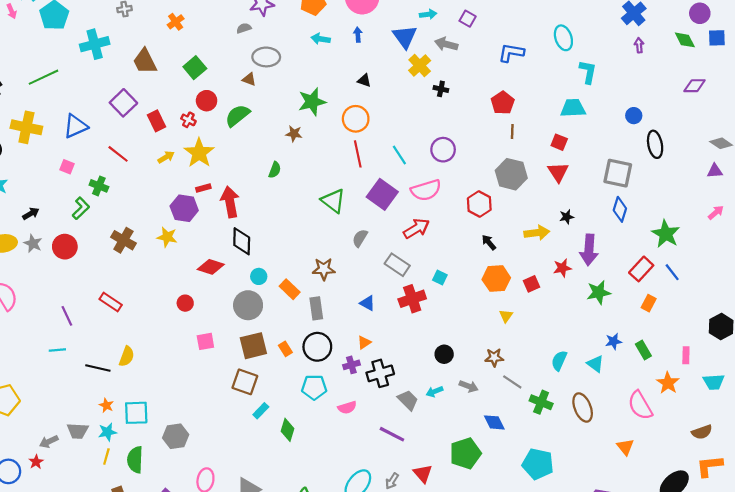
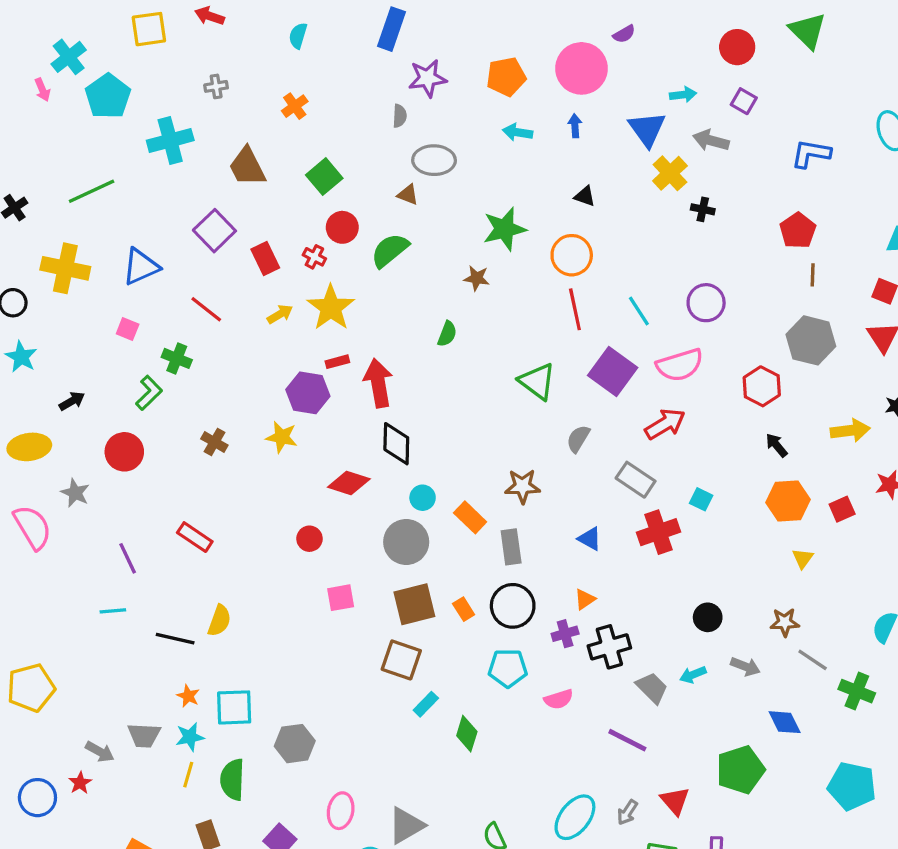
gray semicircle: (244, 28) -> (400, 116), turned 112
brown cross: (123, 240) -> (214, 442), size x0.7
gray star: (33, 243) -> (75, 493), moved
gray arrow: (49, 442) -> (100, 752), turned -126

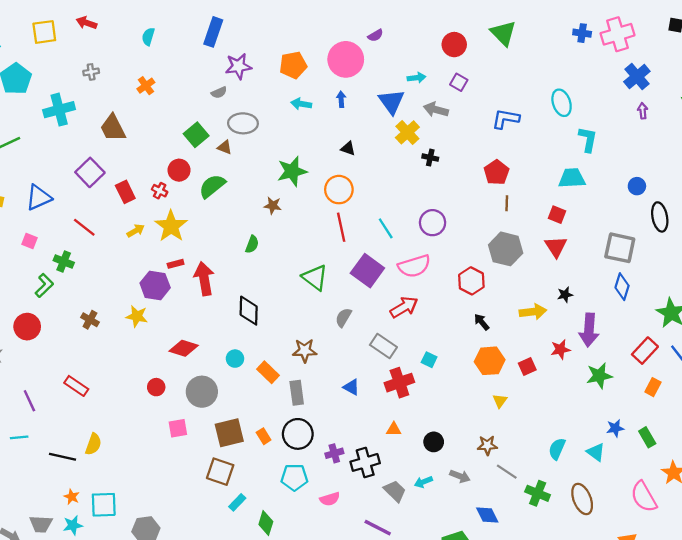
gray semicircle: (400, 116) -> (219, 92), turned 63
green square: (324, 177) -> (196, 135), moved
black diamond: (396, 444) -> (249, 311), moved
gray circle: (406, 542) -> (202, 392), moved
orange triangle: (585, 599) -> (394, 429), moved, turned 35

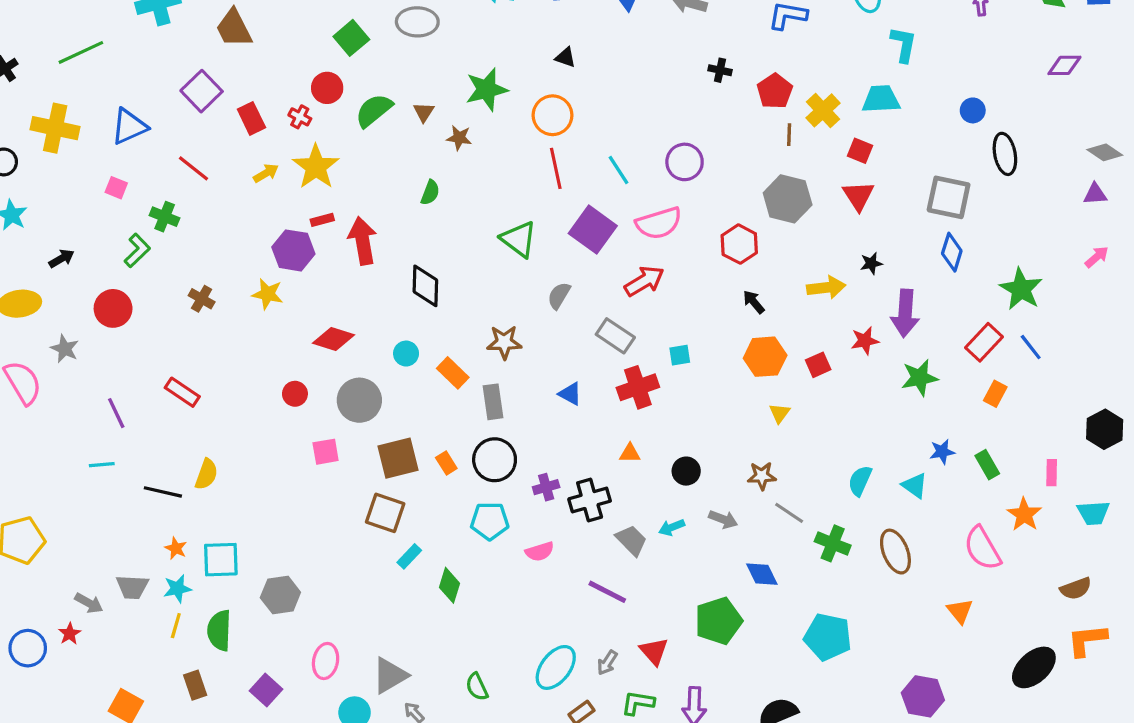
yellow cross: (407, 132) -> (823, 110), moved
brown triangle: (225, 147) -> (424, 112), moved, turned 42
black cross: (430, 158) -> (720, 70), moved
cyan square: (429, 360) -> (680, 355), turned -35

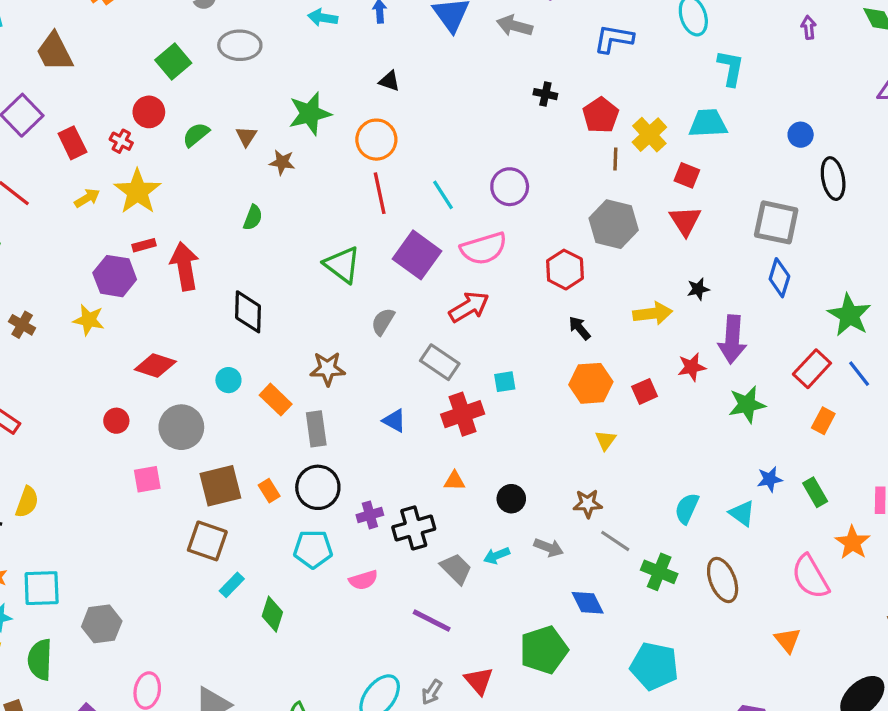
green semicircle: (374, 110) -> (196, 135), size x0.7

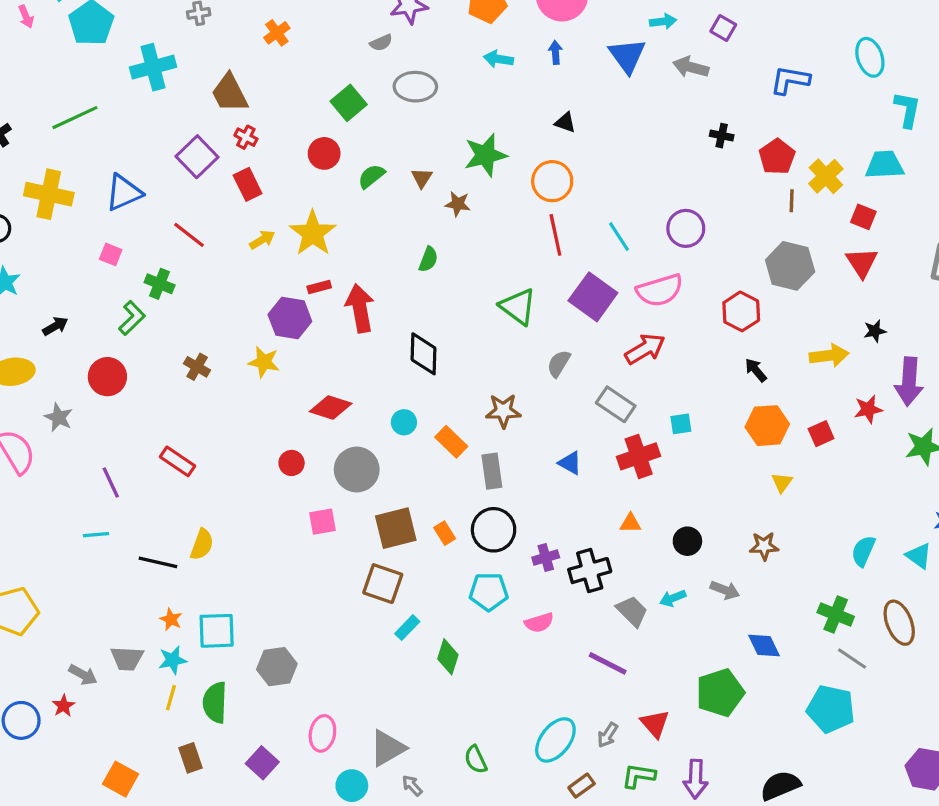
red cross: (121, 141) -> (246, 137), moved
gray line: (615, 541) -> (852, 658), moved

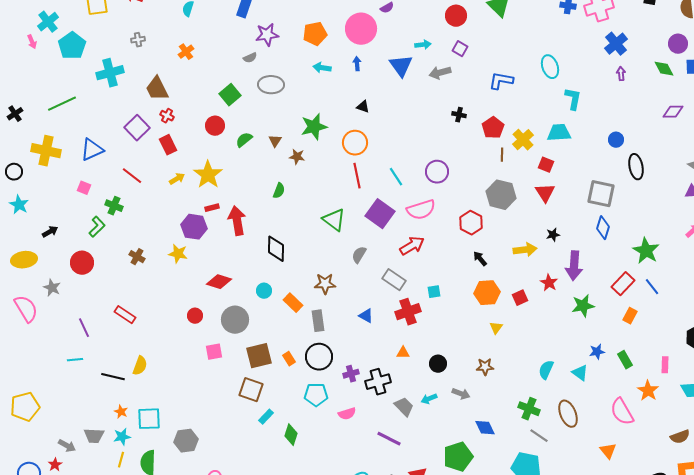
gray arrow: (691, 67) -> (440, 73), turned -30
red star: (868, 409) -> (549, 283), turned -30

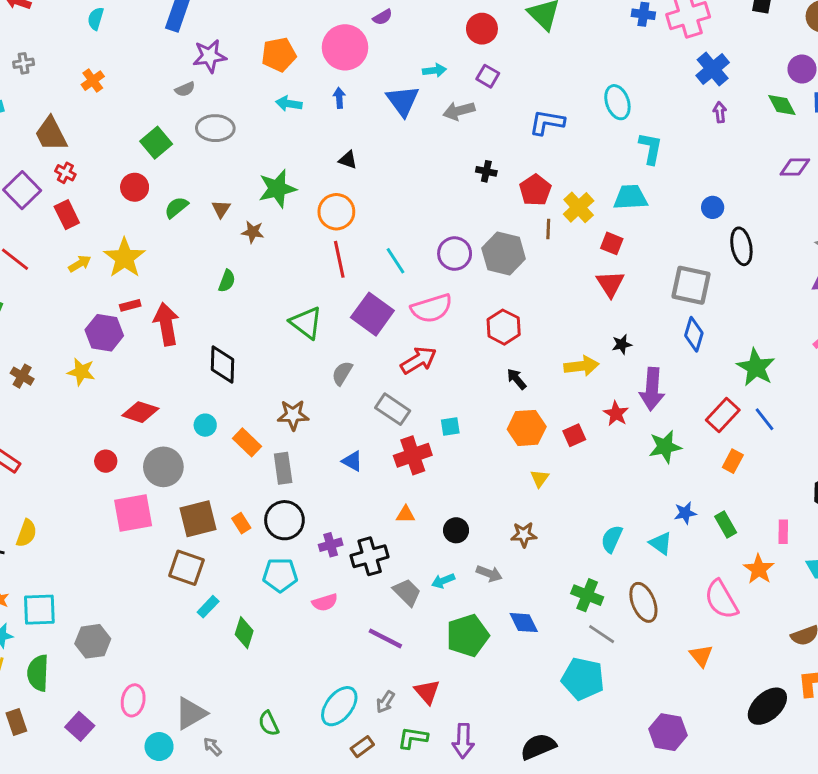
gray hexagon: (501, 195) -> (504, 254), moved
pink square: (214, 352) -> (133, 513), size x1.6
green pentagon: (458, 457) -> (468, 636), moved

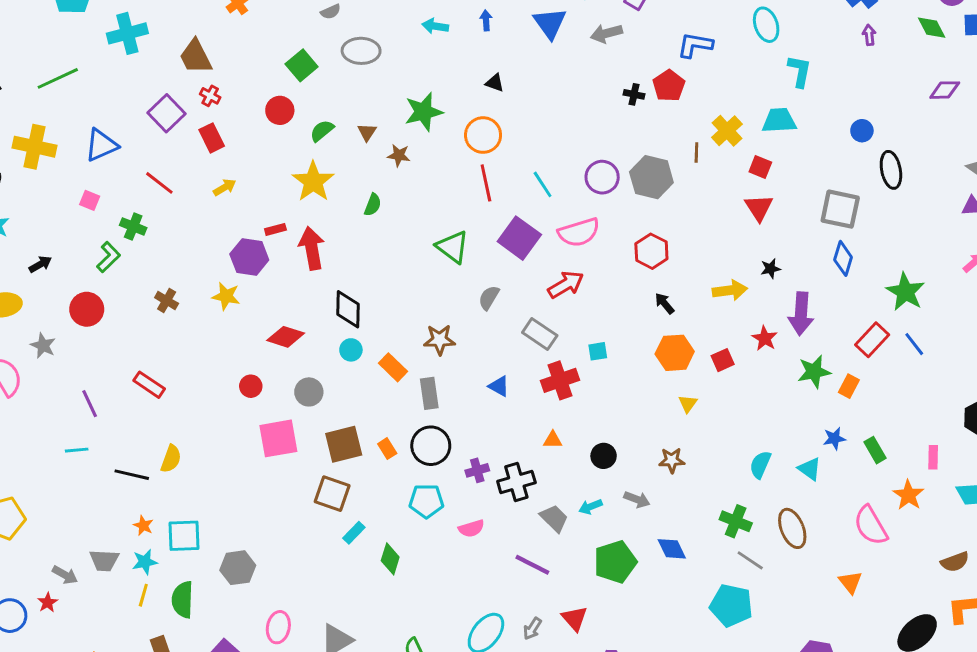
red pentagon: (535, 190) -> (669, 86), moved
yellow star: (124, 258) -> (313, 181), moved
black diamond: (222, 365) -> (348, 309), moved
orange rectangle: (733, 461) -> (849, 386), moved
gray circle: (163, 467) -> (309, 392), size x0.7

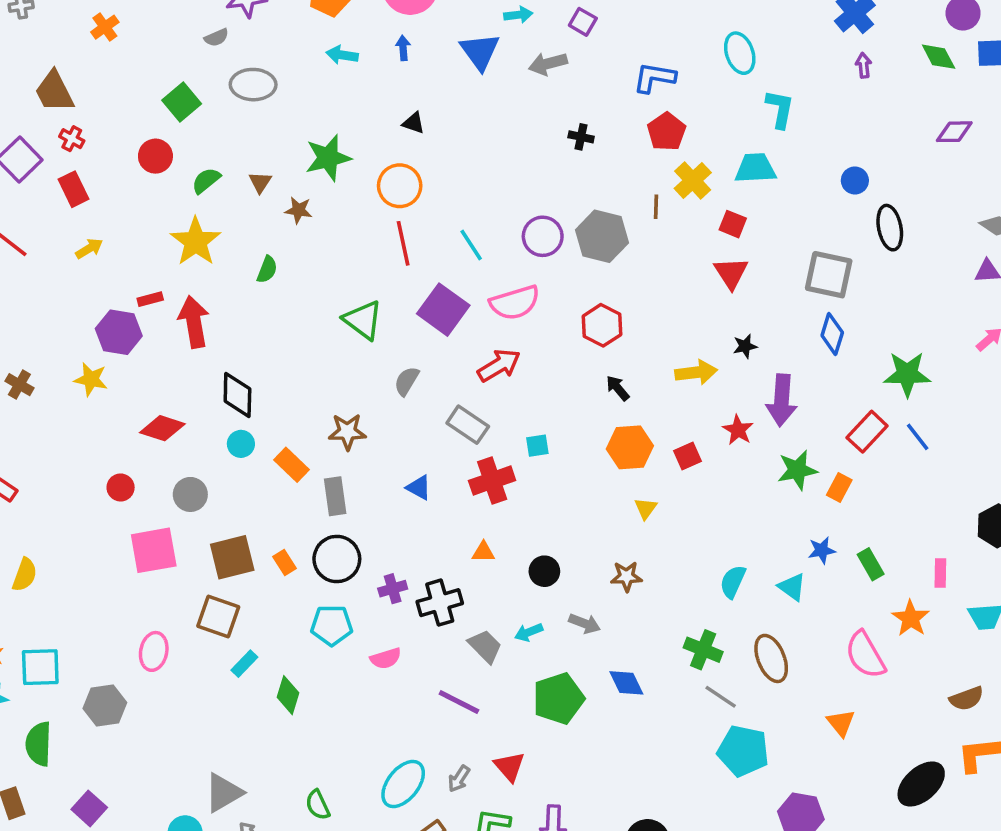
red pentagon: (669, 86) -> (666, 132), moved
green star: (905, 292) -> (907, 374), turned -30
cyan pentagon: (731, 605) -> (743, 751), moved
pink ellipse: (278, 627) -> (154, 651), moved

